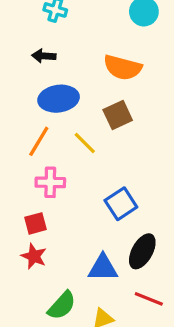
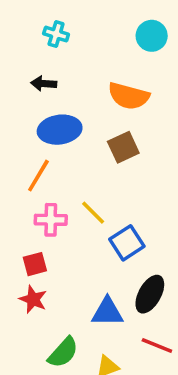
yellow line: (85, 143) -> (93, 213), moved

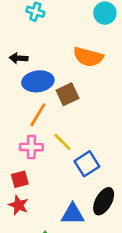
black arrow: (44, 84) -> (19, 58), moved
brown square: (123, 147) -> (68, 94), moved
orange line: (38, 176) -> (38, 115), moved

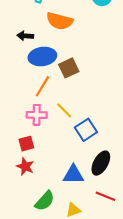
orange semicircle: (88, 57) -> (60, 21), moved

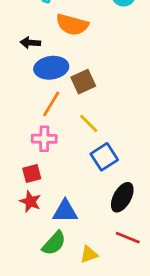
yellow line: (64, 110) -> (89, 123), moved
blue triangle: (73, 175) -> (65, 211), moved

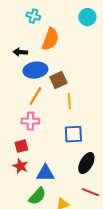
orange semicircle: (72, 25) -> (50, 39), turned -85
yellow line: (89, 123) -> (69, 101), moved, turned 42
blue square: (104, 157) -> (73, 134), turned 30

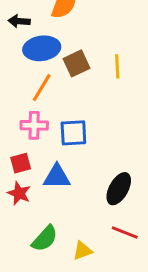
yellow line: (69, 101) -> (117, 66), moved
blue square: (73, 134) -> (73, 133), moved
blue triangle: (45, 173) -> (57, 177), moved

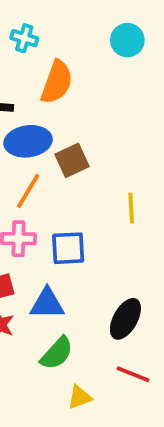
yellow line: (117, 66) -> (131, 208), moved
green semicircle: (45, 239) -> (57, 353), moved

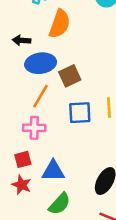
blue square: (68, 248) -> (80, 113), moved

